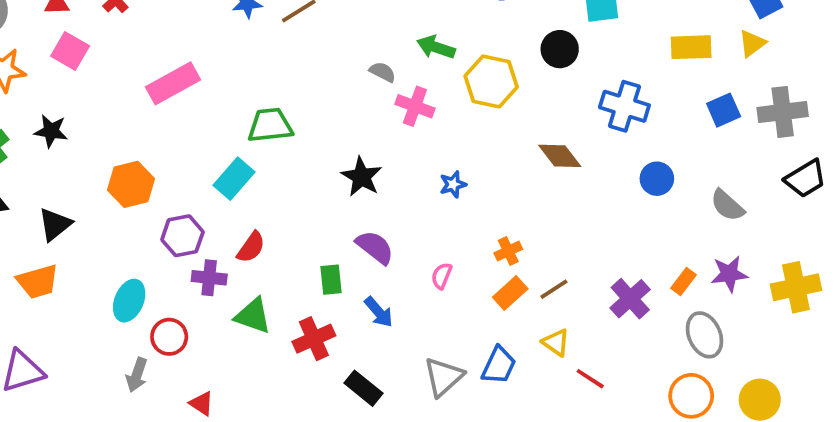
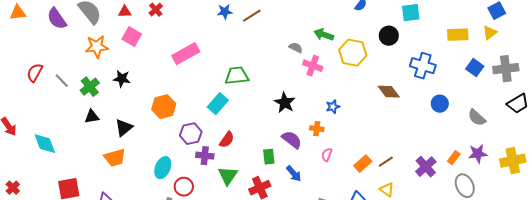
blue square: (724, 110) -> (475, 68), turned -30
orange cross: (508, 251) -> (317, 129), moved, turned 32
green triangle: (253, 316) -> (228, 176), turned 45

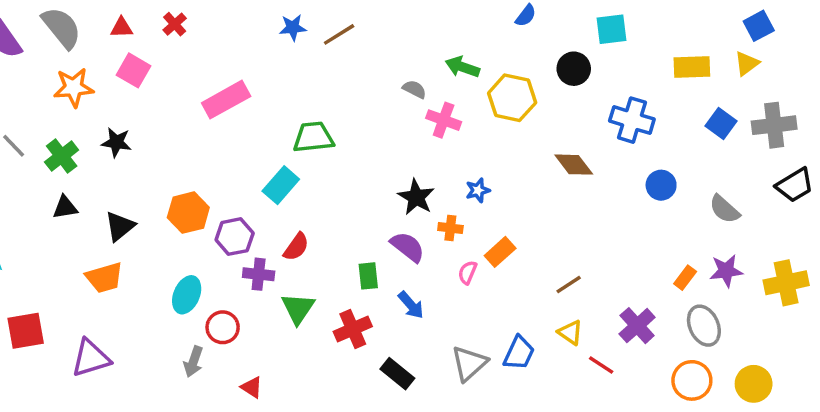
black star: (285, 103) -> (416, 197), moved
orange hexagon: (164, 107) -> (188, 213), moved
orange rectangle: (363, 164) -> (500, 252), moved
purple cross: (426, 167) -> (637, 326), moved

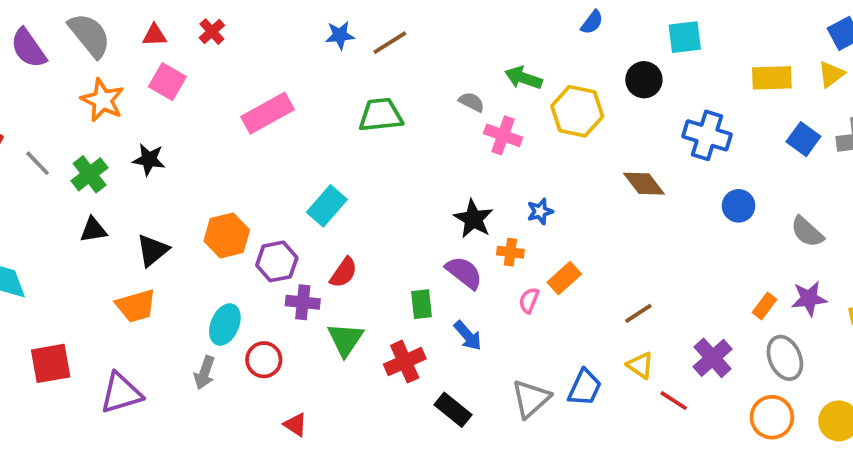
orange star: (74, 88) -> (102, 100), turned 30
green trapezoid: (313, 137) -> (381, 115), moved
gray arrow: (193, 362) -> (204, 373), moved

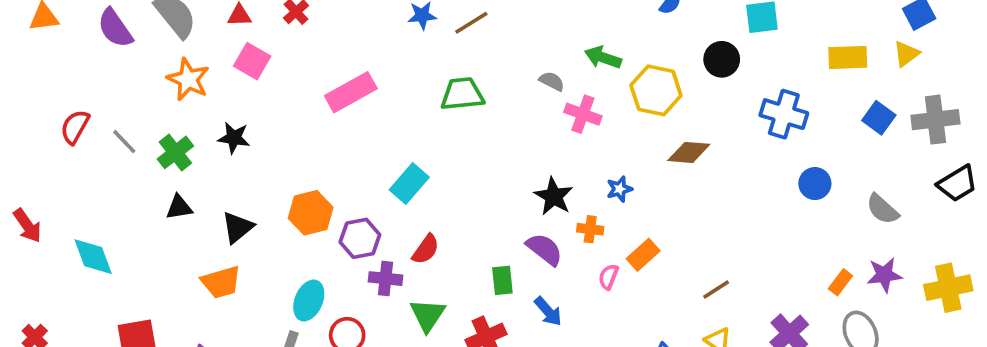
brown diamond: (644, 184) -> (689, 152), moved, turned -48

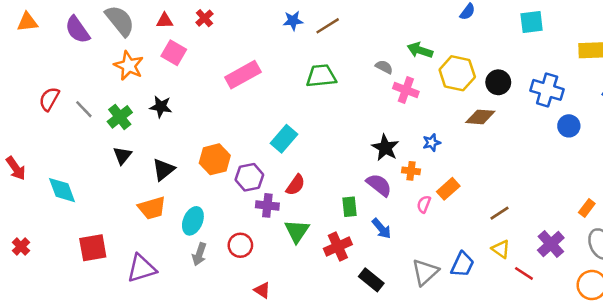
black circle: (722, 59) -> (498, 82), moved
blue circle: (815, 184) -> (569, 126), moved
black triangle: (179, 207) -> (122, 155), turned -42
cyan ellipse: (309, 300) -> (193, 221), moved

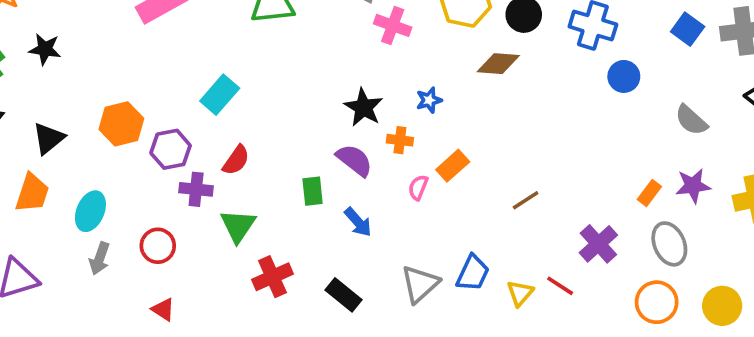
orange trapezoid: (152, 208) -> (32, 193), turned -56
red cross: (338, 247) -> (272, 277), moved
yellow triangle: (501, 249) -> (520, 293), moved, turned 36
red triangle: (262, 290) -> (163, 309), moved

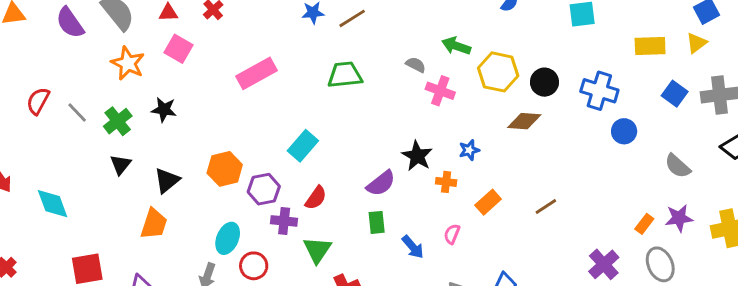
purple semicircle: (354, 160) -> (381, 183), moved, turned 104
pink semicircle: (418, 188) -> (452, 234), moved
brown line: (526, 200) -> (546, 207), moved
cyan ellipse: (90, 211) -> (228, 238), moved

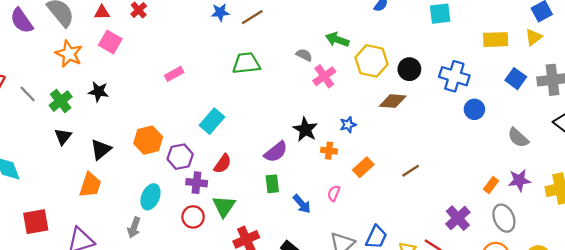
pink rectangle: (257, 73) -> (174, 74), moved, size x0.6
pink cross: (440, 91) -> (324, 76), turned 35
red circle: (254, 266) -> (193, 217), moved

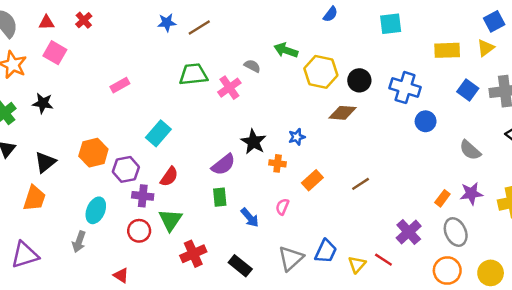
pink cross: (324, 76) -> (229, 88), moved

